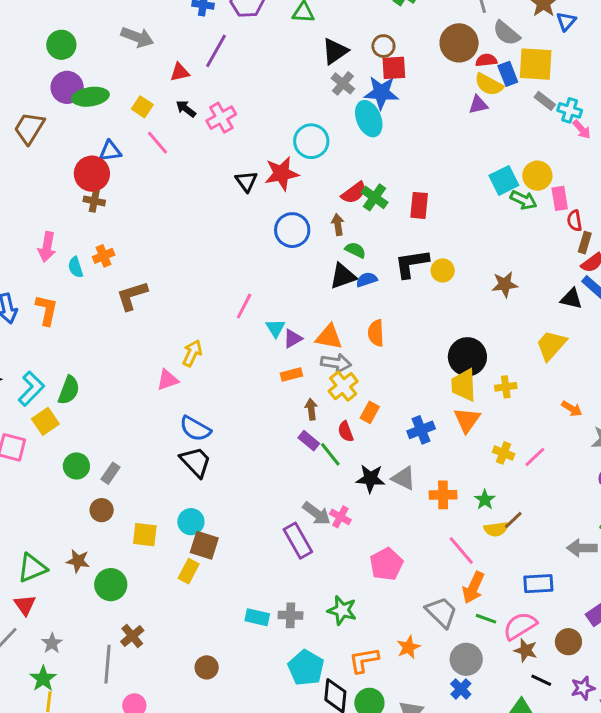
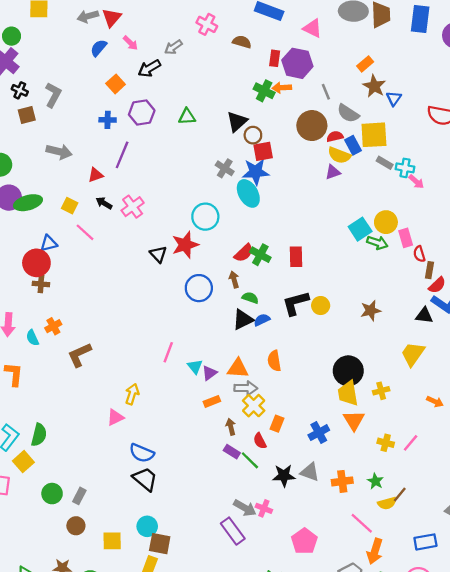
black triangle: (335, 51) -> (237, 122), moved

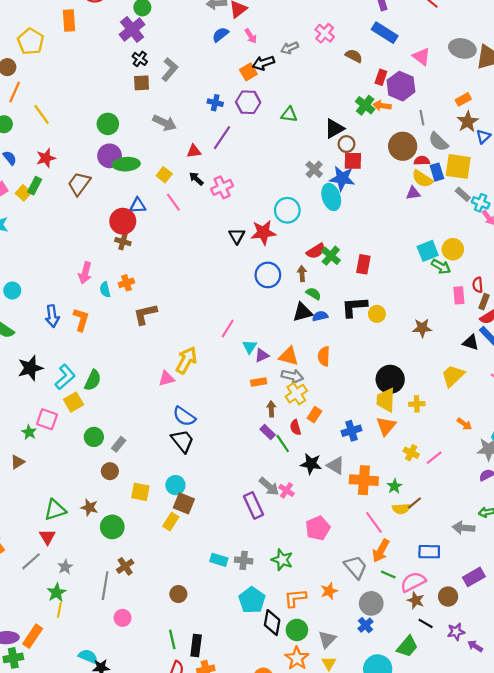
orange square: (116, 84) -> (248, 72), moved
pink rectangle: (406, 238) -> (459, 295), moved
yellow arrow: (132, 394) -> (186, 360), size x1.4
orange cross: (342, 481) -> (364, 480), size x1.4

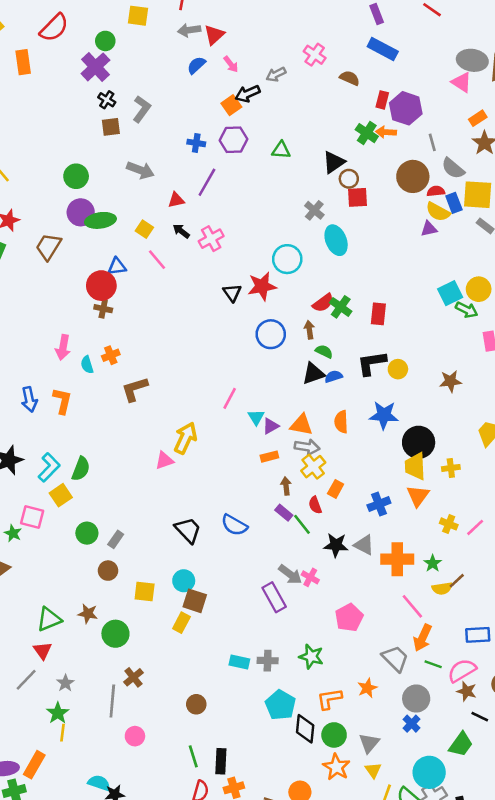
pink triangle: (422, 57) -> (462, 82), moved
blue star: (342, 178) -> (384, 415), moved
blue semicircle: (184, 416) -> (234, 525), moved

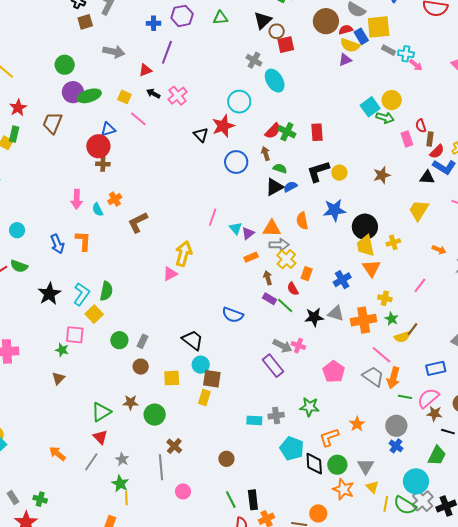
yellow cross: (449, 524) -> (385, 298), moved
black trapezoid: (188, 530) -> (193, 340), moved
gray trapezoid: (395, 658) -> (373, 377), moved

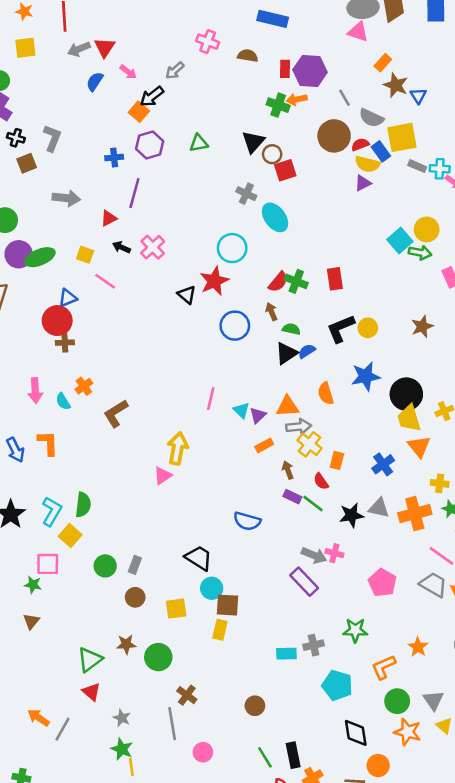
gray line: (91, 462) -> (63, 729), moved
black diamond: (314, 464) -> (356, 733), moved

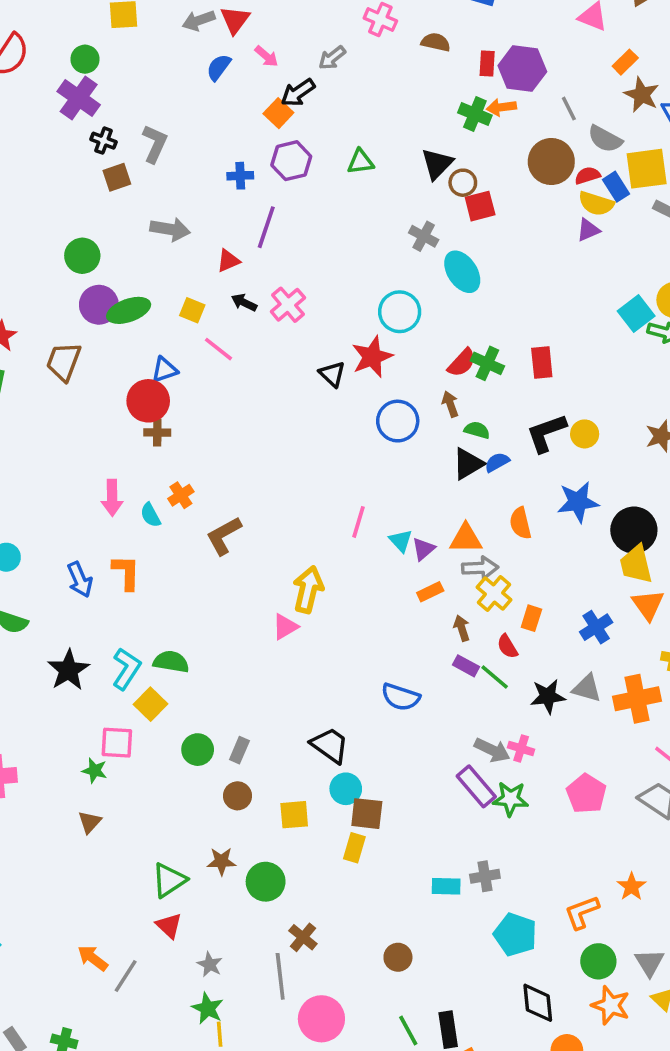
green semicircle: (83, 505) -> (171, 662), turned -90
green star: (355, 630) -> (510, 799), moved
pink circle: (203, 752) -> (321, 1019), size x1.6

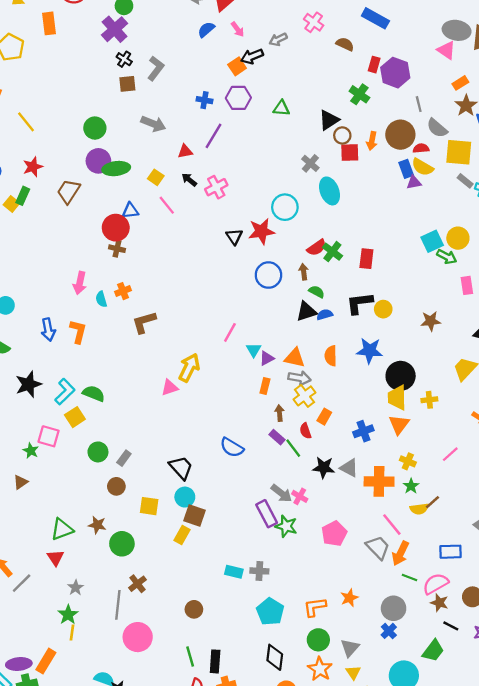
orange arrow: (501, 107) -> (372, 141), moved, turned -84
blue rectangle: (616, 187) -> (406, 169), moved
orange rectangle: (430, 592) -> (265, 386), turned -63

